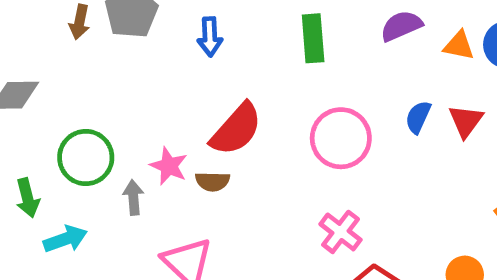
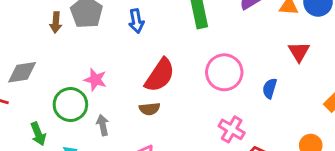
blue semicircle: (418, 117) -> (270, 88), moved
pink star: (169, 166) -> (95, 80), moved

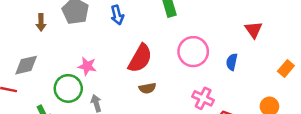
brown arrow: (56, 22) -> (41, 22), moved
brown semicircle: (150, 109) -> (147, 88), moved

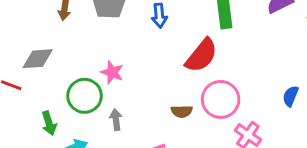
pink circle: (193, 52) -> (221, 99), moved
red semicircle: (140, 58) -> (201, 55), moved

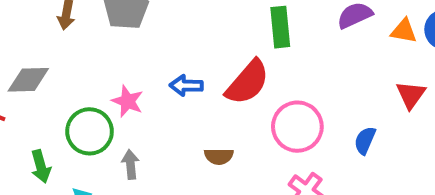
blue arrow: (159, 16) -> (186, 85), moved, turned 95
pink circle: (221, 99) -> (297, 127), moved

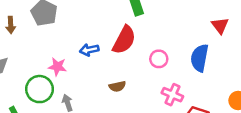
pink circle: (297, 127) -> (159, 59), size x0.6
blue semicircle: (365, 140) -> (200, 58), size x1.6

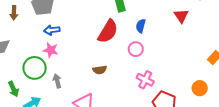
red triangle: (220, 26) -> (181, 16), moved
blue arrow: (89, 50) -> (52, 30), moved
blue semicircle: (200, 58) -> (141, 26), moved, size x0.6

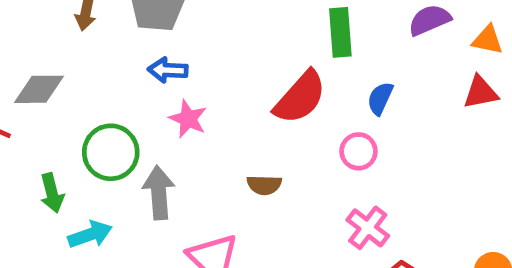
red triangle: (181, 16) -> (481, 92), turned 42
pink star: (51, 50) -> (188, 119), moved
gray arrow: (57, 81) -> (159, 193), size x1.5

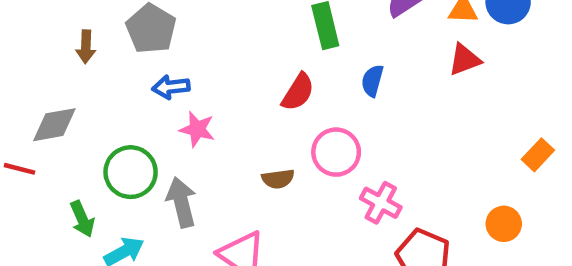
red semicircle: (300, 97) -> (298, 92), size x0.7
pink circle: (359, 151) -> (336, 152), moved, size x1.4

